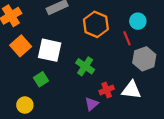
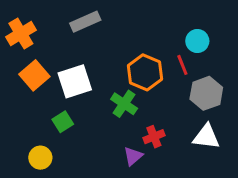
orange hexagon: (96, 24) -> (145, 72), moved
white square: (50, 50) -> (75, 81), turned -30
white triangle: (131, 90) -> (206, 137), moved

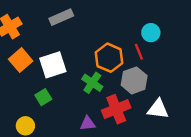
gray hexagon: (206, 93) -> (134, 80), moved
red cross: (154, 137) -> (116, 109), size x1.6
purple triangle: (133, 156) -> (88, 123), moved, turned 35

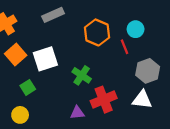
orange hexagon: (109, 58) -> (97, 32), moved
gray hexagon: (134, 80) -> (148, 71), moved
green square: (43, 97) -> (28, 87), moved

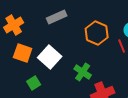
orange square: (16, 54) -> (23, 53), turned -30
white square: (45, 59) -> (50, 57), turned -30

